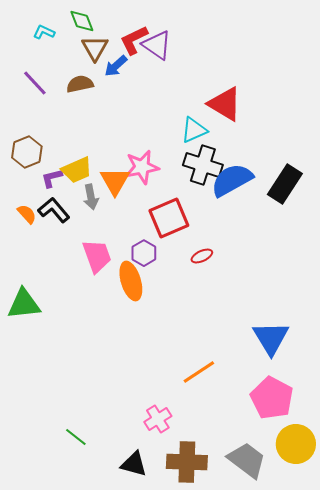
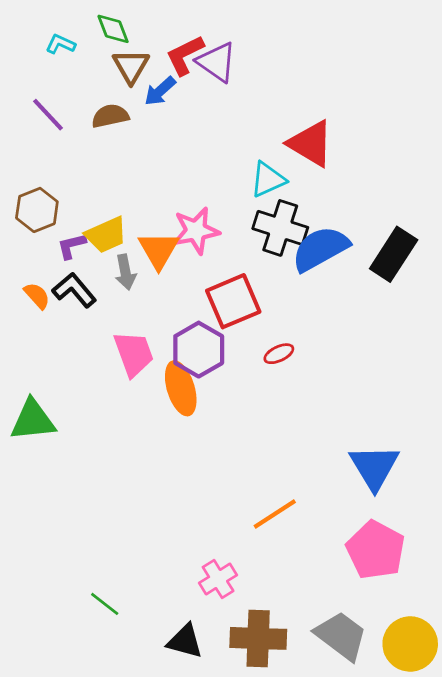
purple hexagon: (144, 253) -> (199, 350), size x1.5
yellow circle: (296, 444) -> (410, 644), moved

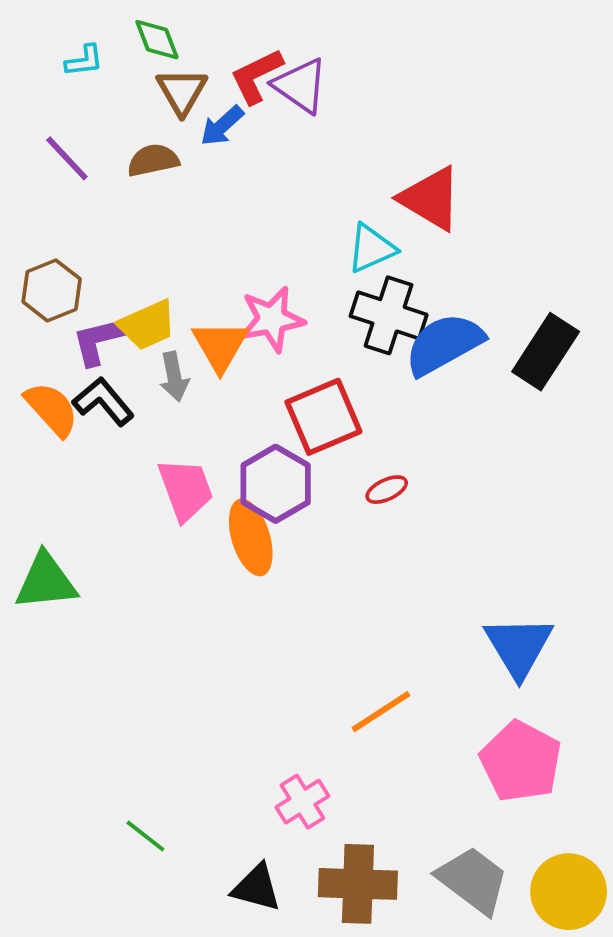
cyan L-shape: (60, 44) -> (84, 61), turned 148
purple L-shape: (72, 246) -> (99, 340), size x1.4
orange semicircle: (37, 296) -> (52, 409), size x1.5

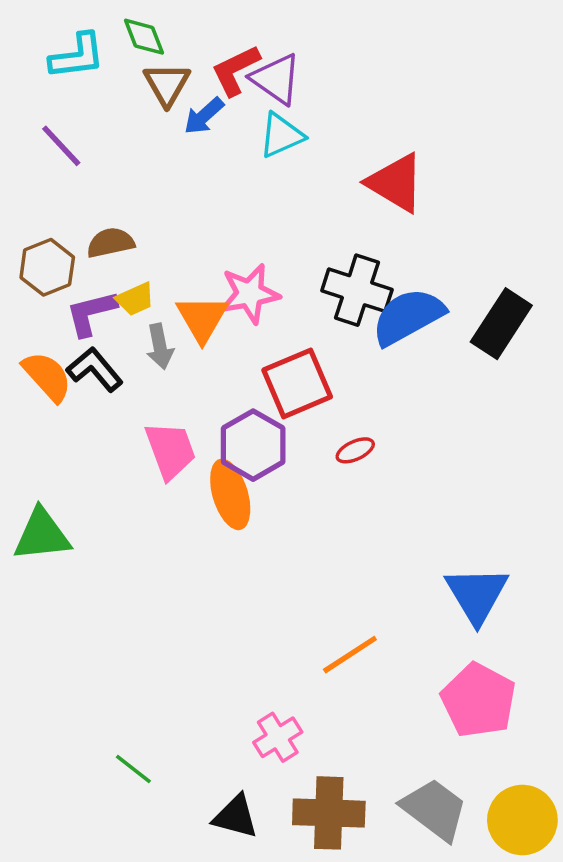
cyan L-shape: (84, 61) -> (77, 56), size x1.6
brown semicircle: (153, 160) -> (111, 243), moved
cyan triangle: (371, 248) -> (281, 135), moved
yellow trapezoid: (147, 325) -> (135, 299), size x0.7

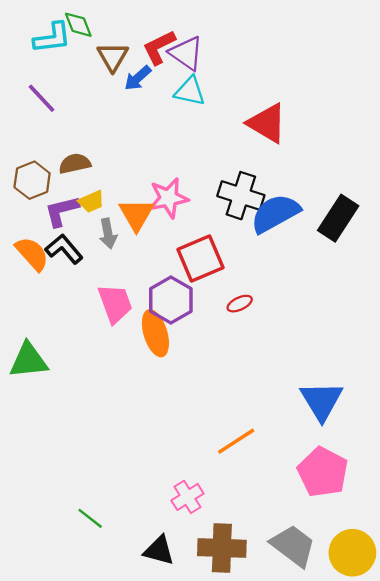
green diamond: (144, 37) -> (78, 25), moved
cyan triangle: (281, 135) -> (190, 91), turned 36

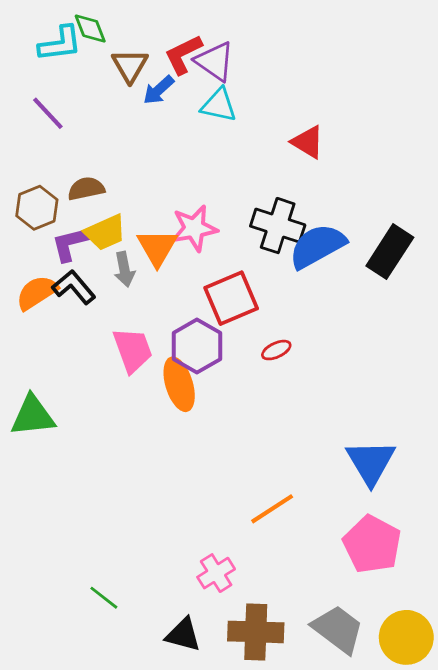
red triangle: (267, 123) -> (308, 142), size x0.7
yellow trapezoid: (91, 202) -> (105, 232), size x1.4
orange semicircle: (32, 254) -> (37, 293), turned -81

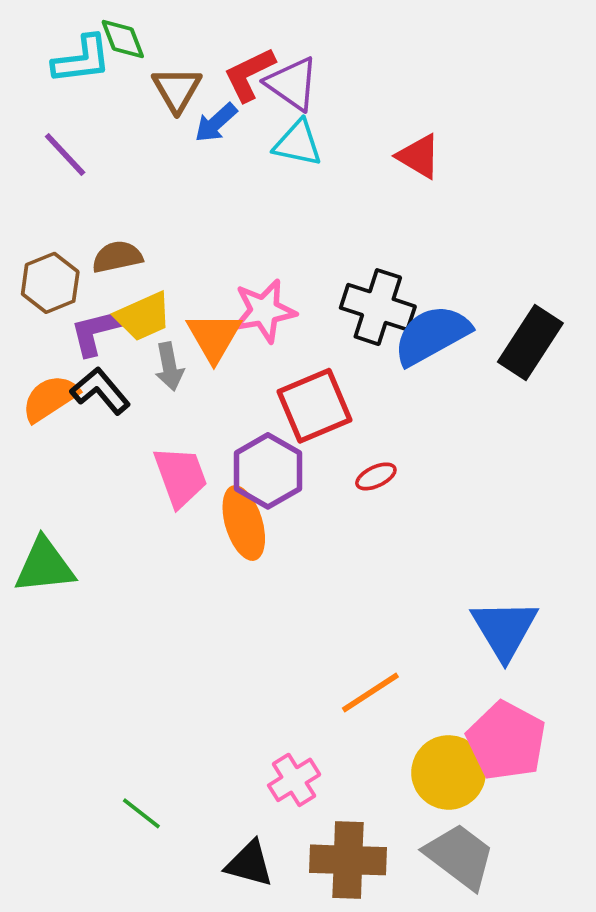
red triangle: (308, 142) -> (419, 156), moved
yellow circle: (406, 637) -> (449, 772), moved

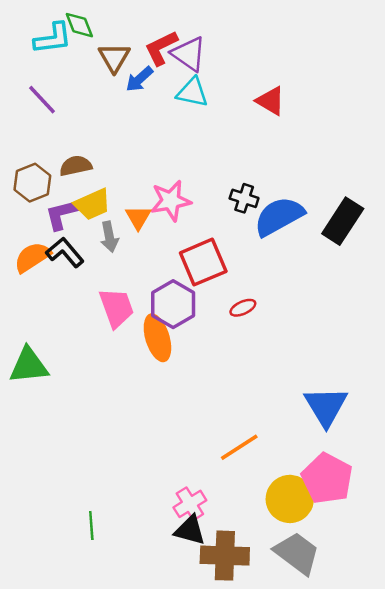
black cross: (378, 307) -> (244, 198), size x0.6
orange triangle: (214, 337) -> (138, 218), size x0.7
green line: (141, 813) -> (91, 525), turned 48
black triangle: (249, 864) -> (190, 530), moved

